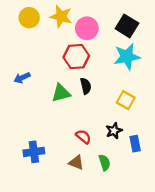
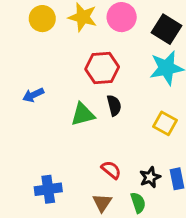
pink circle: (87, 28) -> (122, 17), moved
black star: (114, 131) -> (150, 177), moved
brown triangle: (76, 163) -> (102, 203), turned 42

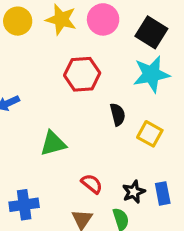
black semicircle: (114, 105) -> (118, 115), moved
green triangle: (83, 114) -> (53, 144), moved

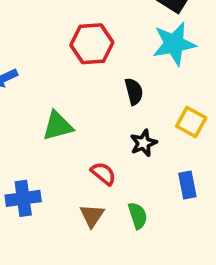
yellow square: (150, 134) -> (191, 122), moved
black star: (134, 192) -> (143, 143), moved

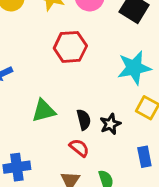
cyan star: (174, 44) -> (134, 68), moved
black semicircle: (134, 91) -> (84, 120), moved

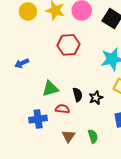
red semicircle: (79, 148) -> (62, 109), moved, turned -32
blue cross: (17, 167) -> (38, 119), moved

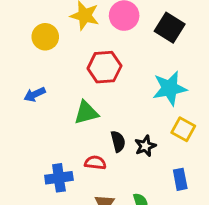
yellow circle: (28, 11) -> (45, 37), moved
green triangle: (50, 89) -> (86, 113), moved

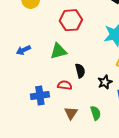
blue arrow: (35, 94) -> (23, 50), moved
black star: (145, 146) -> (105, 82), moved

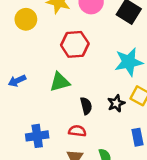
black star: (105, 82) -> (116, 103), moved
red semicircle: (65, 85) -> (77, 131), moved

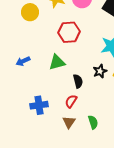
black star: (116, 103) -> (100, 71), moved
red semicircle: (77, 131) -> (71, 101), turned -64

